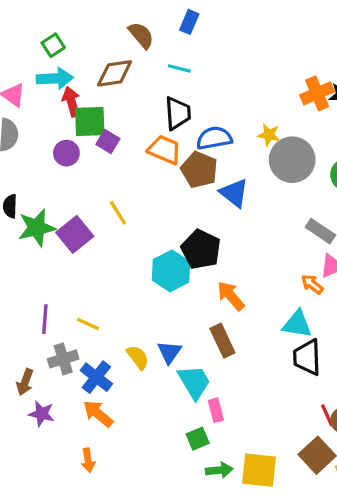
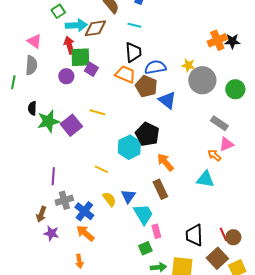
cyan arrow: (55, 78) -> (76, 25), moved
yellow line: (118, 213) -> (97, 112), turned -42
yellow line: (88, 324) -> (101, 169), moved
black trapezoid: (307, 357) -> (194, 235), moved

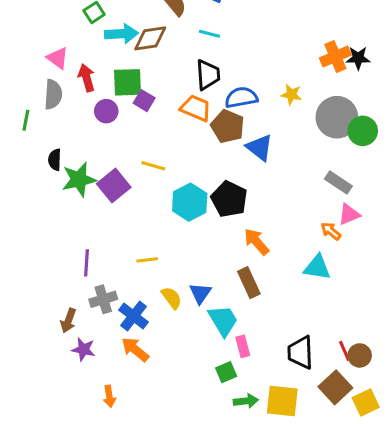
red arrow: (69, 45) -> (87, 78), moved
gray circle: (202, 80) -> (337, 117), moved
cyan hexagon: (129, 147) -> (190, 202), moved
yellow line: (101, 169) -> (147, 260), moved, turned -32
orange arrow: (79, 261) -> (109, 396), moved

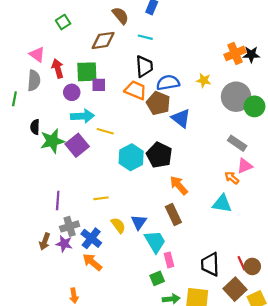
cyan arrow: (121, 34) -> (83, 116), moved
purple square: (144, 101) -> (99, 85), turned -32
purple star: (83, 349) -> (64, 244), moved

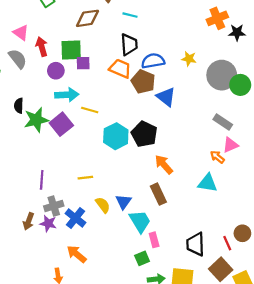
orange cross: (235, 53) -> (217, 18), moved
gray semicircle: (34, 80) -> (18, 59), turned -42
orange arrow: (92, 262) -> (77, 254), moved
brown circle: (252, 266) -> (242, 233), moved

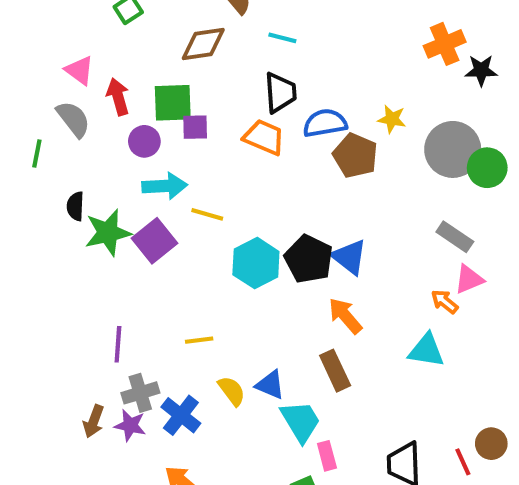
brown pentagon: (143, 82) -> (355, 156), moved
blue triangle: (166, 97) -> (349, 257), moved
blue triangle: (123, 202) -> (270, 385), turned -42

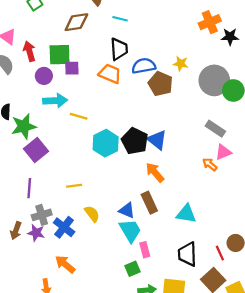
purple square: (155, 241) -> (36, 150), moved
cyan triangle: (426, 350) -> (186, 214), moved
blue triangle: (270, 385) -> (127, 210), moved

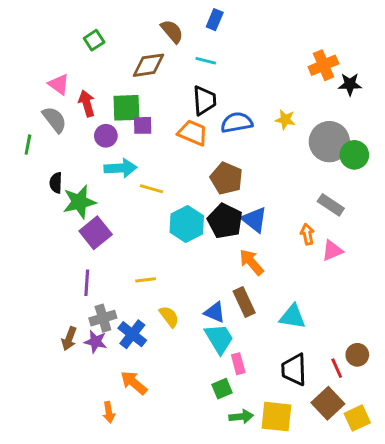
brown pentagon: (160, 84) -> (226, 178), moved
pink triangle: (223, 152) -> (332, 250), moved
orange arrow: (210, 164) -> (307, 234), moved, turned 40

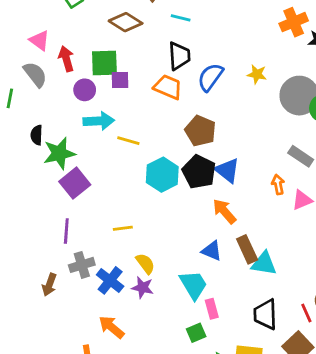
brown diamond: (148, 65) -> (126, 22), turned 40
blue semicircle: (237, 123) -> (210, 77), turned -44
brown rectangle: (244, 302) -> (247, 249), moved
blue triangle: (215, 312) -> (212, 251), moved
purple star: (96, 342) -> (143, 288), moved

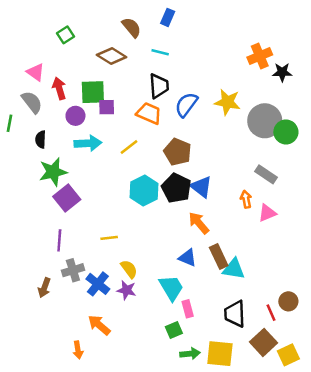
yellow star: (257, 74) -> (227, 102), size x1.5
black semicircle: (37, 135) -> (41, 139), moved
yellow line: (128, 141) -> (129, 147), moved, turned -54

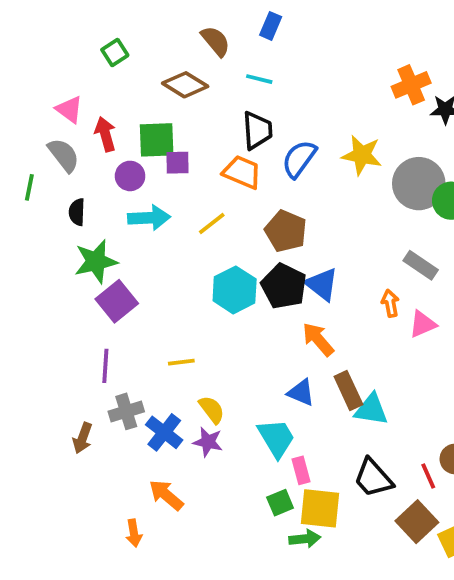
black trapezoid: (235, 314) -> (373, 478), turned -40
yellow square: (220, 354) -> (320, 508), moved

